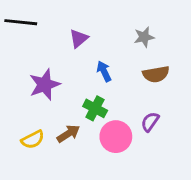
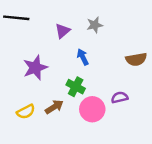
gray star: (144, 37) -> (95, 25), moved
brown semicircle: (156, 74) -> (136, 59), moved
purple semicircle: (150, 122) -> (120, 97), turned 42

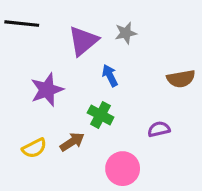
purple triangle: (63, 31) -> (83, 41), size x1.5
pink circle: (92, 109) -> (123, 169), moved

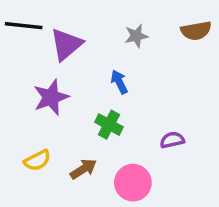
purple triangle: (83, 41) -> (66, 44), moved
brown semicircle: (181, 79) -> (196, 31), moved
brown arrow: (72, 142) -> (83, 169), moved

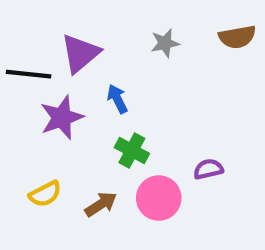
black line: (24, 26) -> (29, 74), moved
blue arrow: (119, 82) -> (117, 99), moved
pink circle: (133, 183) -> (159, 198), moved

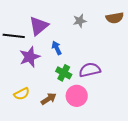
purple semicircle: (208, 169) -> (90, 70), moved, size x1.5

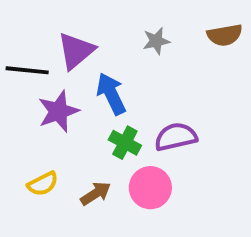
blue arrow: (57, 48) -> (111, 94), size x1.5

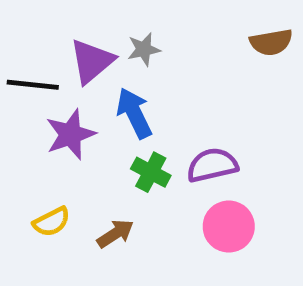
gray star: (156, 41) -> (144, 49), moved
pink circle: (150, 188) -> (229, 227), moved

